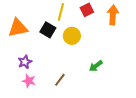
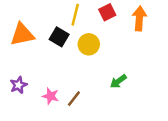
purple star: (25, 62) -> (18, 85), moved
pink star: (29, 81) -> (51, 96), moved

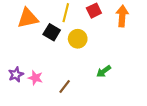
orange triangle: (22, 34) -> (28, 18), moved
pink star: (51, 96) -> (35, 78), moved

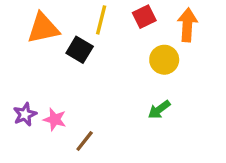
yellow circle: (78, 39) -> (164, 60), moved
brown line: (65, 86) -> (85, 141), moved

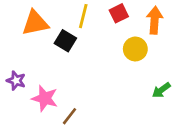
green arrow: (159, 109) -> (161, 90), moved
purple star: (25, 114) -> (16, 81), moved, turned -30
pink star: (55, 119) -> (45, 98), size x1.4

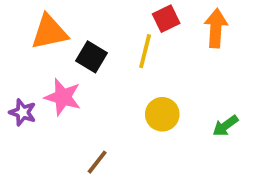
yellow line: (83, 16) -> (145, 51), moved
yellow circle: (135, 49) -> (162, 114), moved
pink star: (45, 98) -> (63, 97), moved

